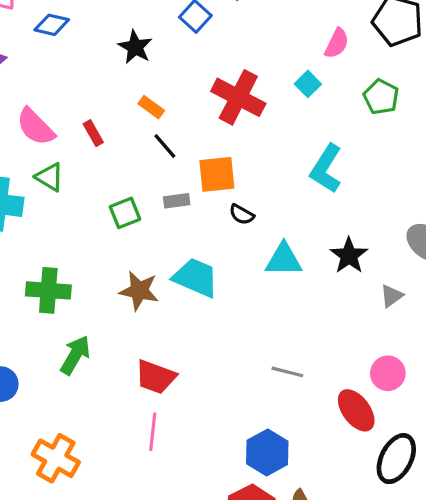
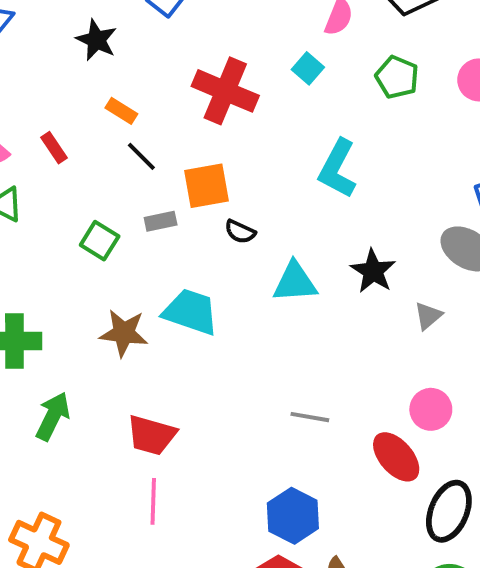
green square: (125, 213) -> (100, 241), turned -32

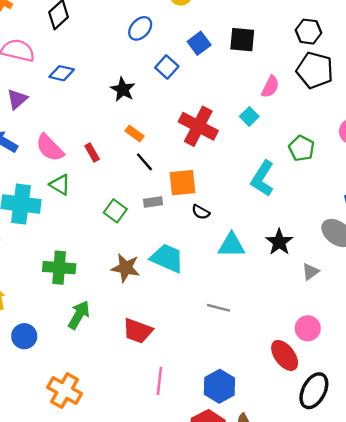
green pentagon: (397, 77) -> (301, 148), moved
gray line: (310, 417) -> (219, 308), moved
pink line: (153, 501) -> (159, 381), moved

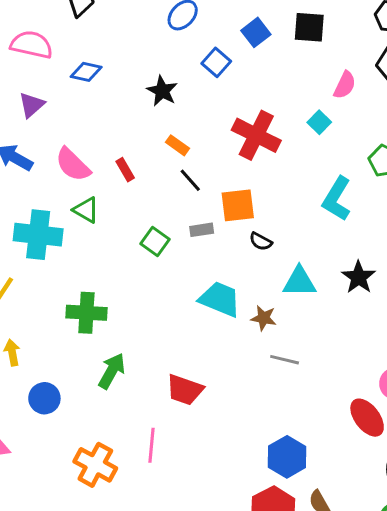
brown star: (126, 268) -> (264, 318), moved, size x0.7
pink line: (159, 381) -> (152, 445), moved

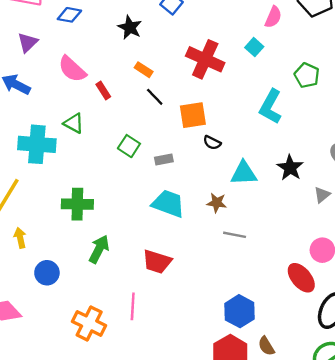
pink semicircle: (73, 165) -> (72, 69), moved
gray rectangle: (202, 230) -> (164, 159), moved
cyan trapezoid: (220, 299) -> (168, 204), moved

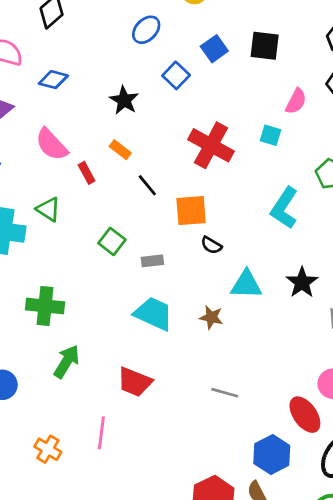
cyan square: (254, 47) -> (271, 135), turned -30
orange rectangle: (144, 70) -> (120, 150), moved
gray line: (235, 235) -> (225, 393), moved
blue hexagon: (239, 311) -> (272, 455), moved
orange cross: (89, 323) -> (48, 449), size x0.7

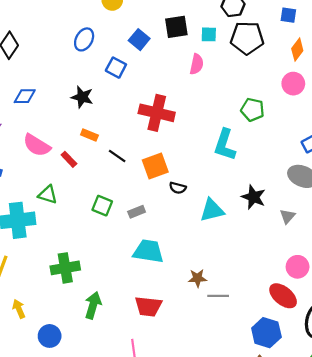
pink semicircle: (296, 101) -> (197, 64), moved
cyan square: (271, 135) -> (209, 34), moved
brown star: (211, 317) -> (197, 278), moved

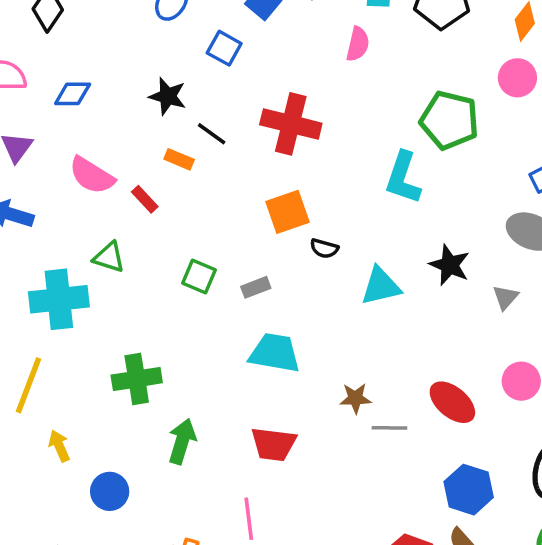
green pentagon: (252, 110) -> (449, 120), size x1.5
black line: (117, 156) -> (212, 134), moved
red ellipse: (283, 296) -> (452, 402), moved

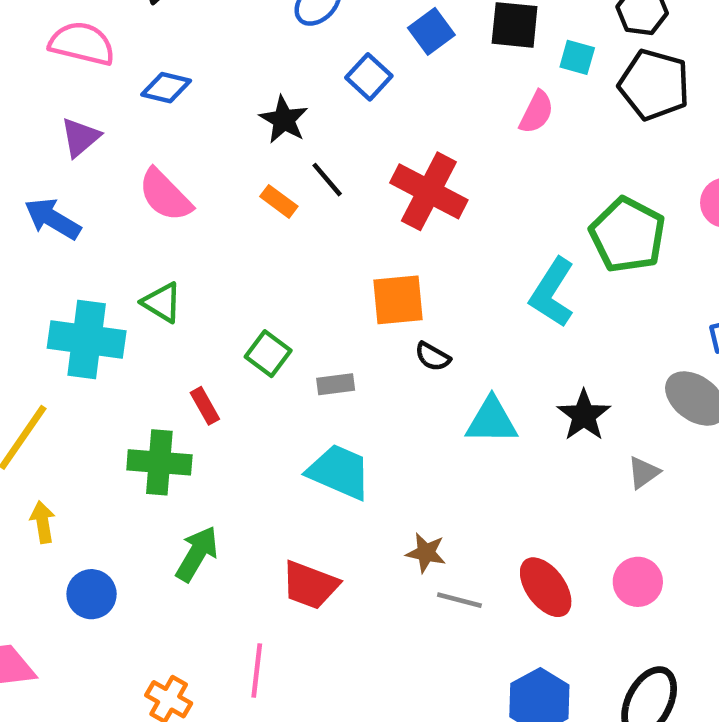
red rectangle: (145, 199) -> (205, 406), moved

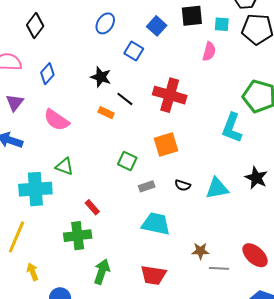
blue diamond: (166, 88) -> (47, 74), turned -50
green square: (268, 354) -> (127, 161), moved
black semicircle: (433, 357) -> (183, 185), moved

